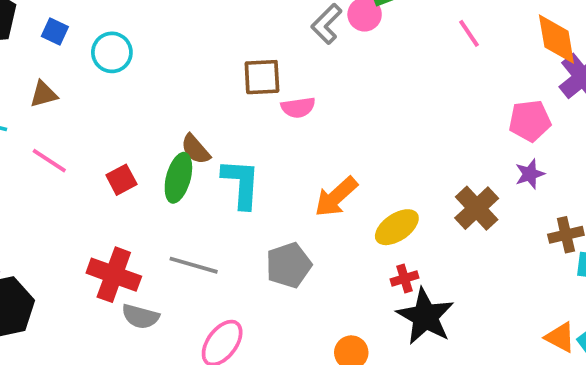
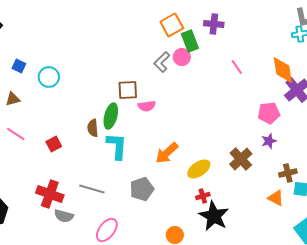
brown semicircle: (195, 149) -> (93, 128), turned 36
green ellipse: (178, 178) -> (111, 116), moved
orange triangle: (560, 337) -> (276, 198), moved

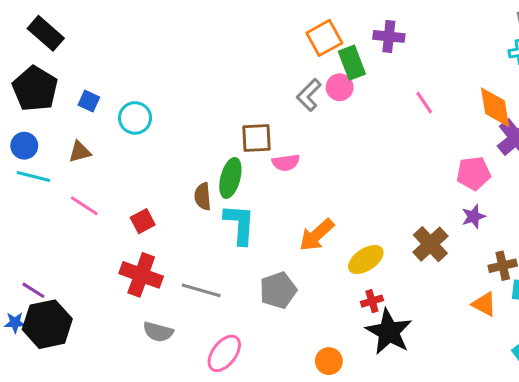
red cross: (50, 194) -> (141, 275), moved

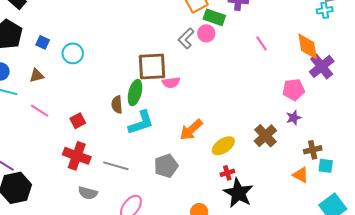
green rectangle: (352, 63) -> (214, 17), turned -50
brown square: (257, 138) -> (152, 66), size x1.4
cyan L-shape: (240, 224) -> (141, 123), turned 68

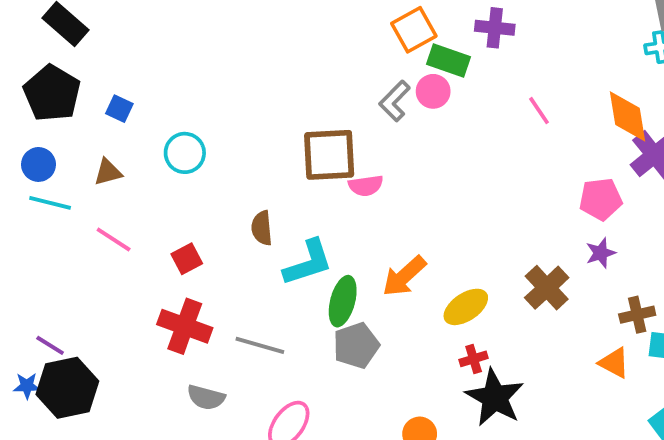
cyan circle: (73, 53) -> (185, 153), moved
green ellipse: (135, 93) -> (343, 301), moved

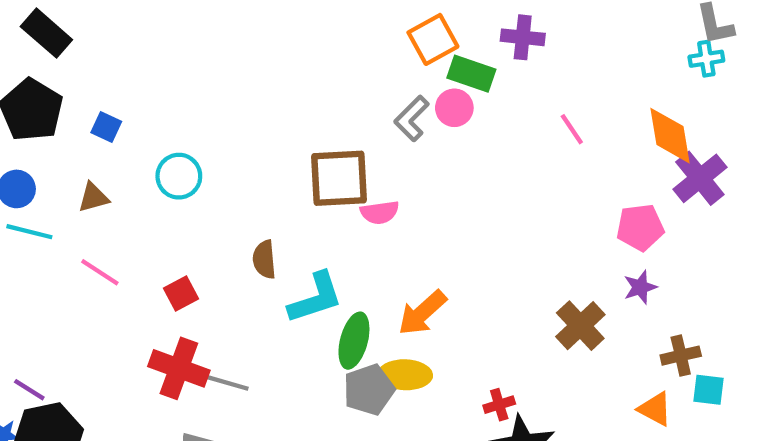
yellow ellipse: (466, 307) -> (405, 375), moved, turned 36
gray line: (260, 345) -> (222, 381), moved

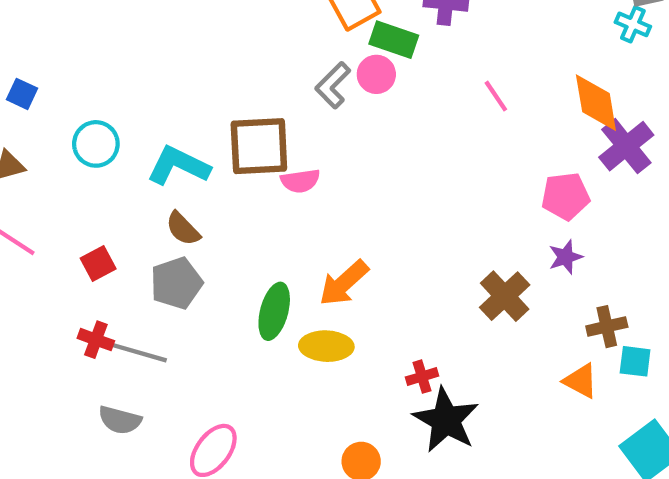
cyan cross: (706, 59) -> (633, 24), turned 32
brown semicircle: (264, 259) -> (183, 229), turned -39
cyan L-shape: (316, 298) -> (179, 166), moved, turned -136
red cross: (179, 368) -> (96, 340), size x0.6
gray pentagon: (369, 390) -> (176, 283), moved

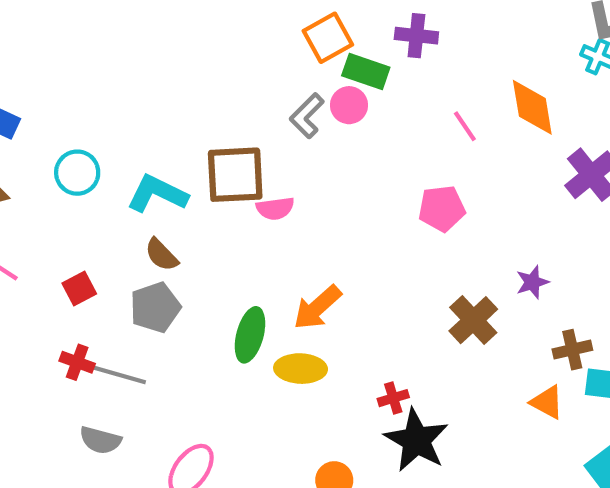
orange diamond: (596, 103) -> (532, 107), moved
pink pentagon: (565, 196) -> (442, 208), moved

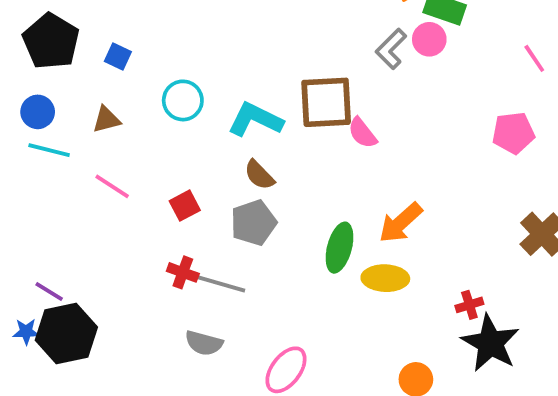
pink semicircle: (275, 208) -> (362, 133), turned 60

